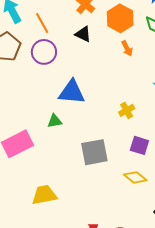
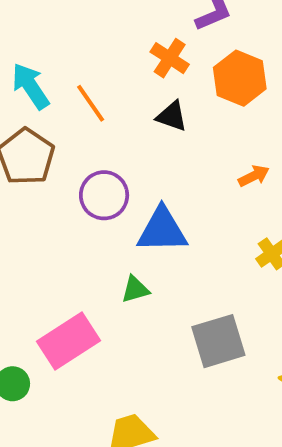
orange arrow: (127, 48) -> (254, 176), moved, turned -84
purple circle: (44, 52) -> (104, 195), moved

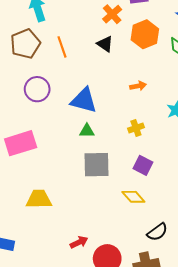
orange line: (91, 103) -> (62, 47), moved
purple circle: (104, 195) -> (37, 89), moved
green triangle: (135, 289) -> (87, 131), moved

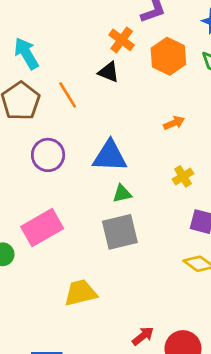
black triangle: (105, 44) -> (109, 72), moved
gray square: (97, 165) -> (120, 232), moved

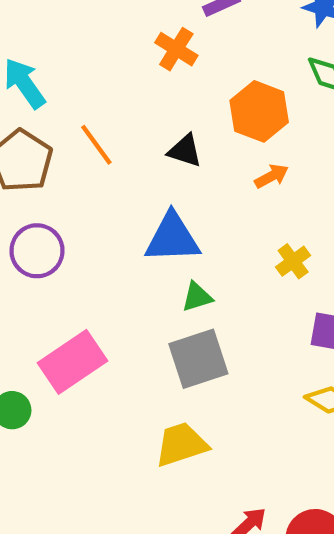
orange hexagon: (168, 56) -> (259, 111), moved
black triangle: (109, 72) -> (185, 151), moved
purple circle: (48, 155) -> (37, 251), moved
yellow trapezoid: (81, 293) -> (181, 444), moved

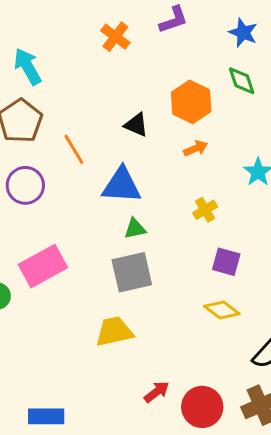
orange cross: (176, 49) -> (115, 37), moved
orange line: (96, 145) -> (74, 149), moved

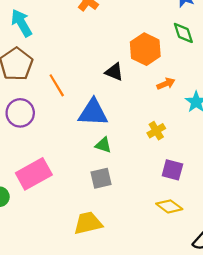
black triangle: (136, 125) -> (114, 72), moved
orange arrow: (196, 148) -> (166, 84), moved
green triangle: (135, 229) -> (103, 145), turned 30
gray square: (132, 272) -> (101, 178), size x0.7

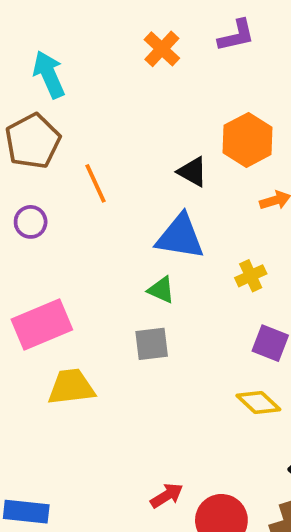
blue triangle: (93, 112) -> (180, 237), moved
purple circle: (20, 113) -> (31, 222), size x0.7
yellow trapezoid: (88, 223) -> (71, 387), moved

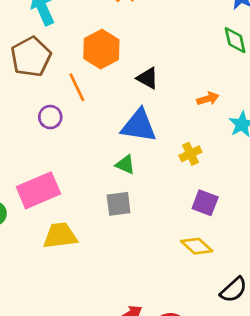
orange hexagon: (247, 140) -> (101, 49), moved
purple circle: (31, 222) -> (50, 117), moved

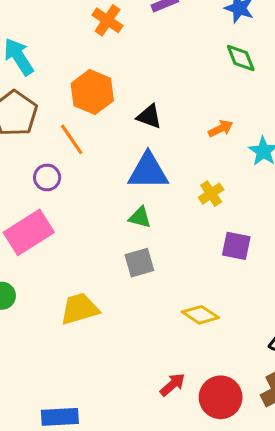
pink rectangle: (38, 190) -> (29, 232), moved
yellow diamond: (197, 246) -> (200, 315), moved

